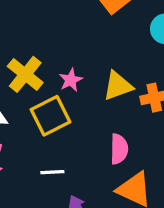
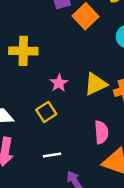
yellow cross: (25, 74) -> (23, 51), moved, turned -32
yellow square: (51, 116) -> (46, 112), size x0.7

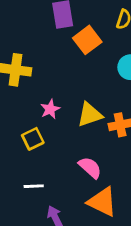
pink semicircle: (101, 132) -> (90, 168), turned -50

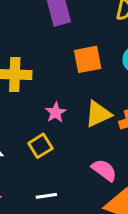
orange square: (87, 40) -> (88, 59), moved, turned 32

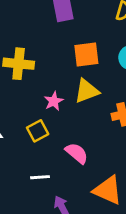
yellow triangle: (98, 114) -> (87, 91), moved
pink semicircle: (104, 170) -> (77, 153), moved

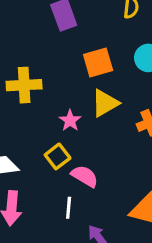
pink semicircle: (77, 153) -> (85, 176), moved
white line: (40, 177) -> (69, 208), turned -72

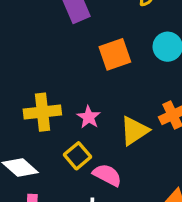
yellow cross: (24, 85) -> (42, 112), moved
yellow triangle: (105, 103) -> (134, 131), moved

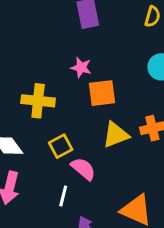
orange square: (115, 54) -> (102, 93), moved
pink star: (89, 117) -> (81, 68), moved, turned -30

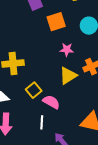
pink star: (81, 68) -> (67, 50), moved
orange square: (102, 93) -> (56, 22), moved

